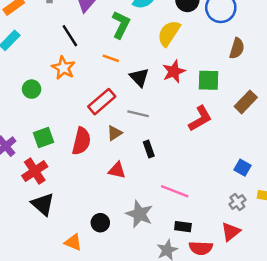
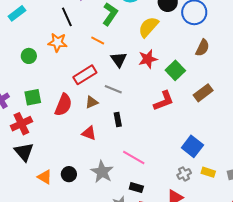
orange star: (63, 68) -> (58, 42), turned -30
green square: (209, 80) -> (175, 70), turned 36
blue square: (243, 168) -> (192, 146), size x1.5
orange triangle: (73, 242) -> (45, 177), moved

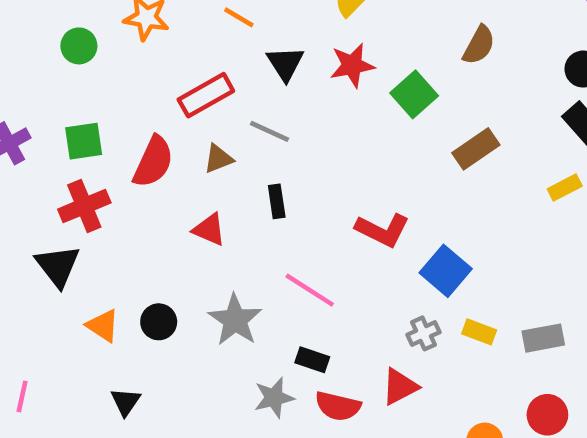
red L-shape: (164, 101) -> (383, 230), moved, turned 45
red cross: (21, 124) -> (84, 206), moved

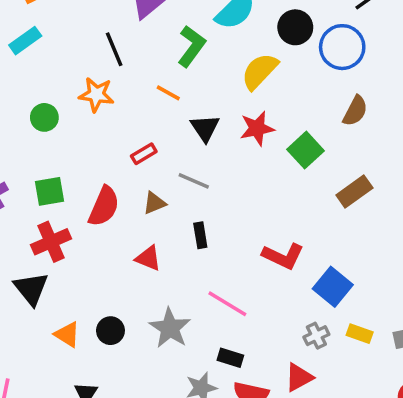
red rectangle: (206, 95) -> (144, 154), size x0.6

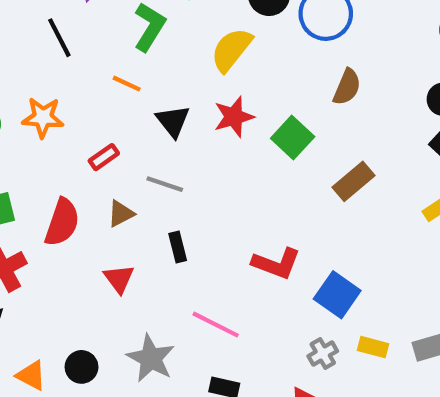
orange star: (96, 95) -> (43, 117), moved
red triangle: (148, 258) -> (119, 279), turned 36

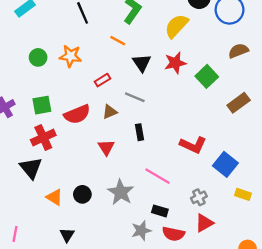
brown semicircle: (347, 87) -> (238, 51), turned -138
red semicircle: (62, 222) -> (77, 114), turned 45
gray cross: (323, 354) -> (199, 197), moved

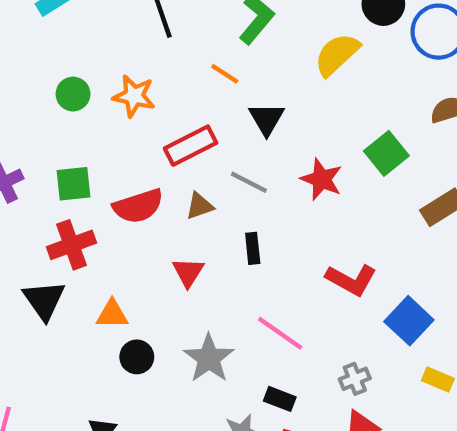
red star: (175, 63) -> (322, 179), moved, turned 30
red rectangle: (102, 80) -> (191, 146), size x1.6
orange triangle: (54, 197) -> (112, 314), moved, turned -36

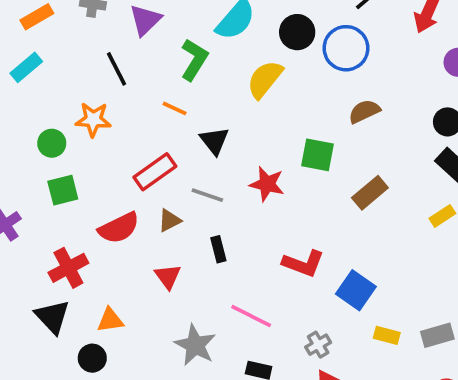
orange star: (134, 96) -> (93, 120), moved
green square: (386, 153) -> (317, 155), turned -32
green square: (74, 184) -> (63, 190), moved
black circle: (137, 357) -> (92, 358), moved

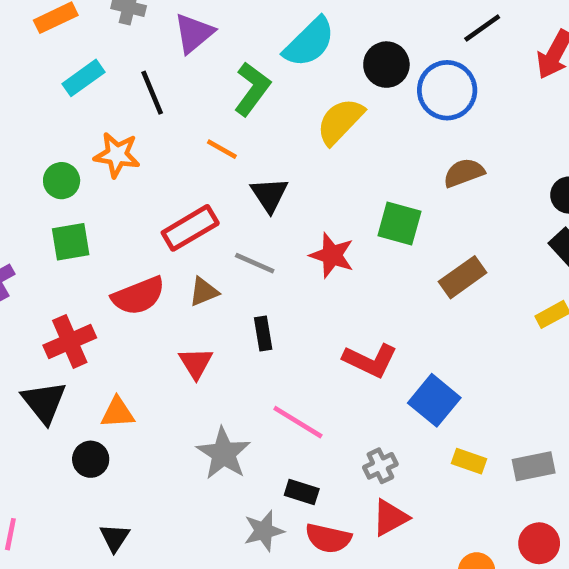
cyan rectangle: (26, 67) -> (84, 78), moved

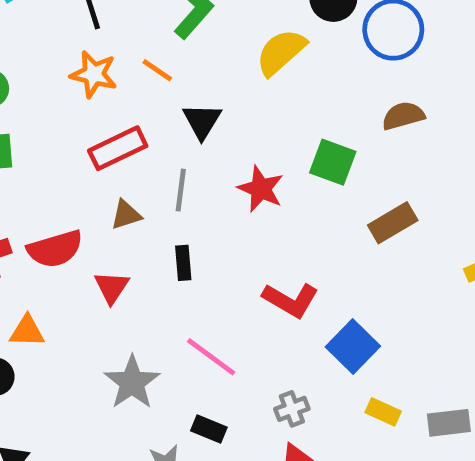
orange star: (117, 155) -> (94, 74), moved
gray line: (255, 263) -> (181, 190), turned 69
red semicircle: (138, 296) -> (55, 249), moved

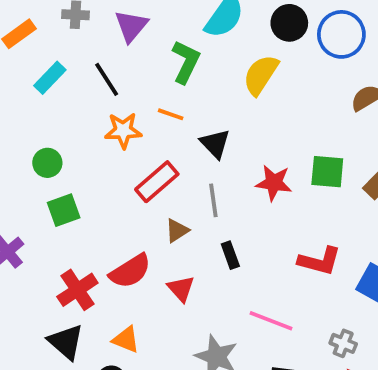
green square: (333, 162) -> (327, 172), moved
orange triangle: (27, 331) -> (126, 339), turned 36
gray cross: (292, 409) -> (343, 343), turned -32

